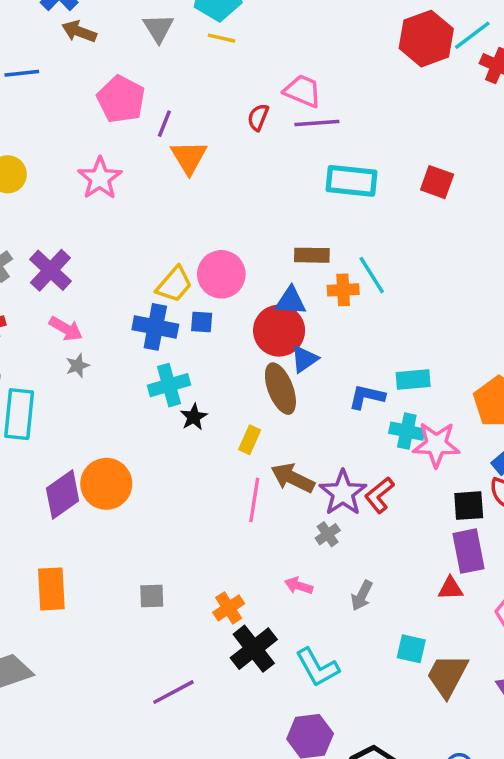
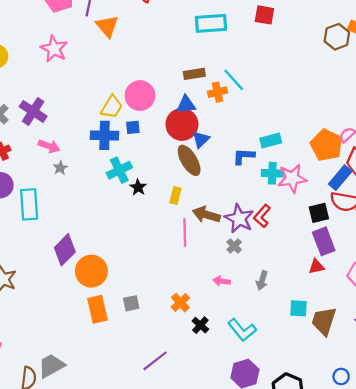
orange circle: (106, 484) -> (91, 271), moved
orange rectangle: (51, 589) -> (97, 309), moved
black cross: (254, 649) -> (200, 325), size x0.6

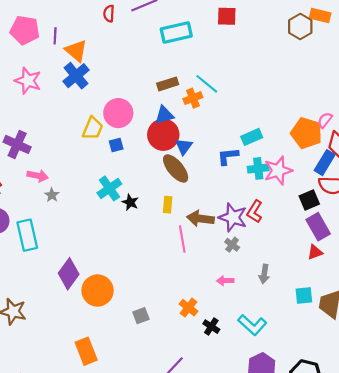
blue cross: (105, 135) -> (76, 76), moved, turned -32
orange rectangle: (97, 309) -> (86, 351), moved

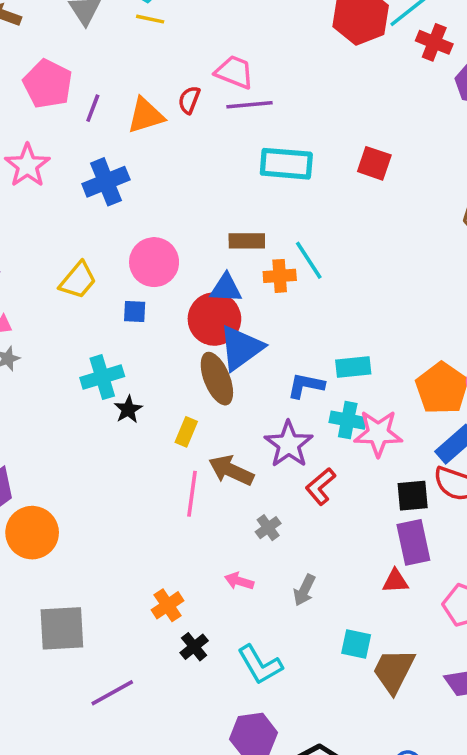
orange triangle: (76, 51) -> (146, 115), moved, turned 45
yellow trapezoid: (93, 128) -> (78, 280), moved
blue triangle: (184, 146) -> (241, 348), size x1.6
purple star: (233, 217) -> (289, 444), moved
gray square: (141, 316) -> (62, 628), moved, size x1.8

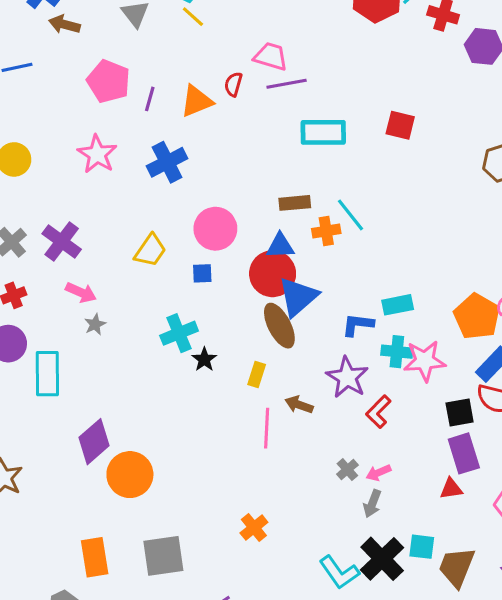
yellow line: (150, 19) -> (193, 17), turned 35
brown arrow: (231, 470) -> (299, 405), size x0.7
gray cross: (268, 528) -> (347, 470), moved
pink arrow: (239, 581) -> (378, 473), moved, turned -35
black cross: (194, 647) -> (382, 559), moved, size x1.8

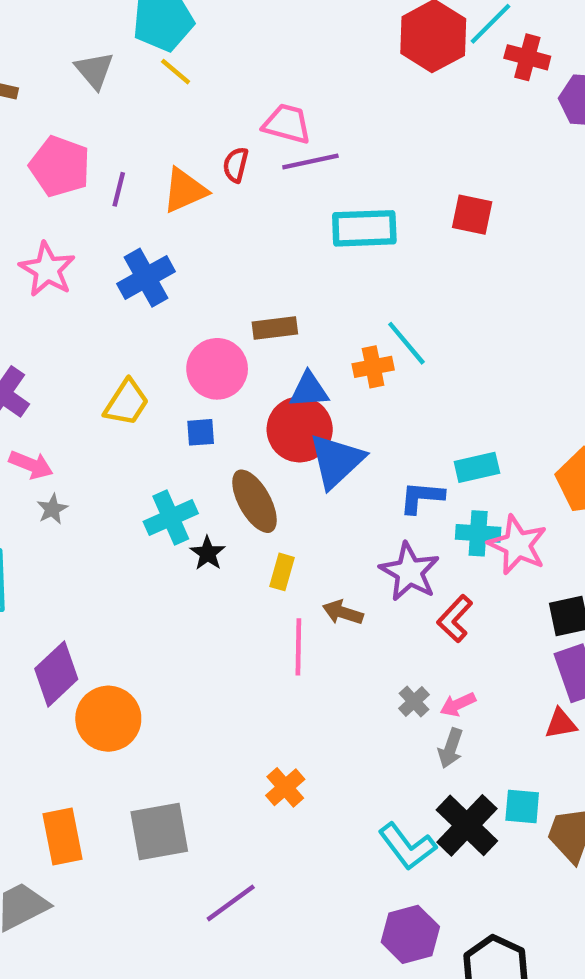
brown rectangle: (295, 203) -> (275, 328), moved
brown ellipse: (279, 326) -> (255, 501), moved
pink star: (425, 361) -> (517, 545), turned 30

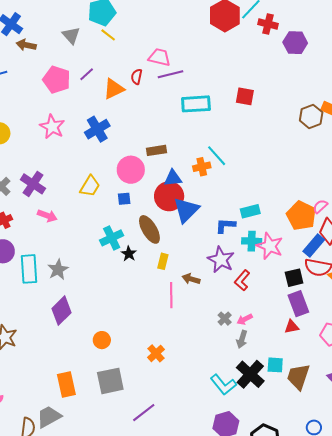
purple line: (119, 189) -> (87, 74), moved, turned 35
gray star: (52, 509) -> (58, 270), moved, size x1.5
orange circle: (108, 719) -> (102, 340), moved, size x0.6
orange cross: (285, 787) -> (156, 353), moved

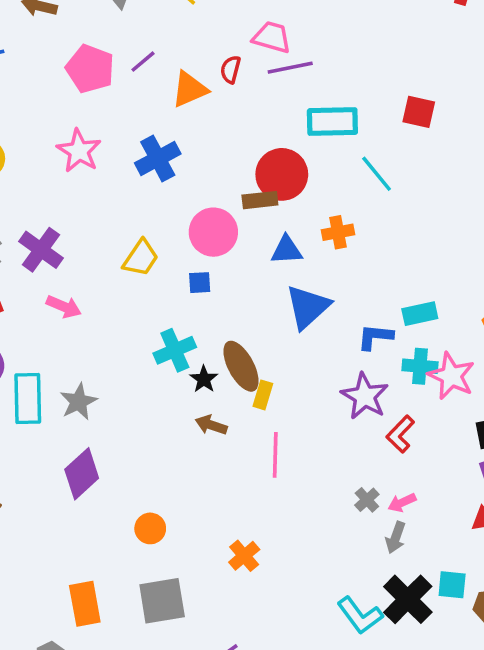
cyan line: (217, 156) -> (377, 174), moved
red circle: (169, 196) -> (282, 174), moved
brown ellipse: (149, 229) -> (241, 366), moved
brown arrow: (191, 279) -> (211, 425), moved

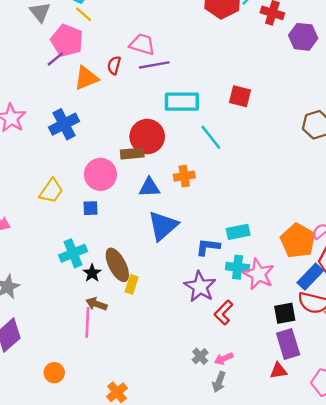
pink pentagon: (90, 69) -> (67, 41), moved
pink line: (275, 455) -> (87, 322), moved

